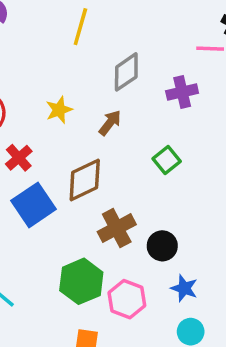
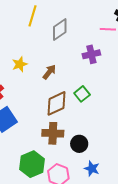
gray diamond: (126, 72) -> (60, 29), moved
brown diamond: (85, 180) -> (57, 103), moved
brown cross: (117, 228) -> (53, 133), turned 30

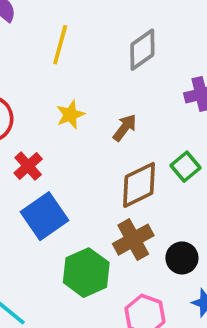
yellow line: (33, 16) -> (60, 45), moved
brown cross: (53, 133) -> (133, 240), turned -30
green hexagon: (32, 164) -> (86, 273), moved

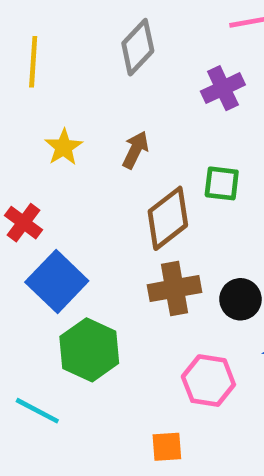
green square: (185, 167) -> (222, 183), turned -32
brown cross: (133, 240) -> (175, 289), turned 30
green hexagon: (86, 273) -> (89, 350), moved

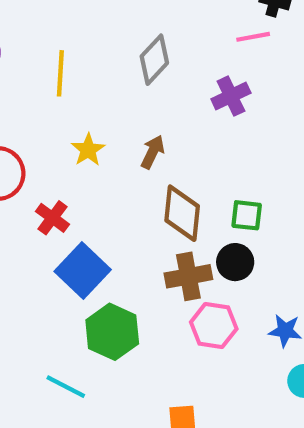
green square: (222, 183) -> (247, 215), moved
brown diamond: (168, 218) -> (182, 213), turned -46
black circle: (240, 299) -> (235, 262), moved
pink hexagon: (208, 381) -> (214, 326), moved

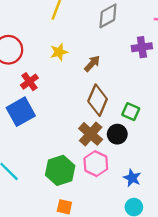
blue square: (83, 270) -> (21, 112), moved
brown cross: (188, 276) -> (91, 134), turned 35
green hexagon: (112, 332) -> (60, 170), moved

